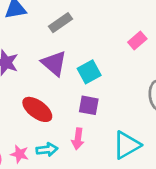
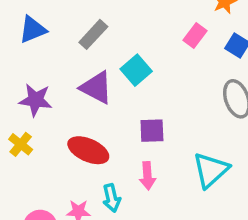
cyan square: (89, 72) -> (136, 70), moved
cyan arrow: (47, 150) -> (112, 198), turned 96

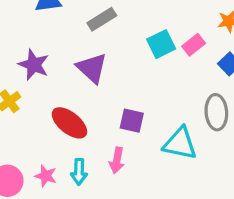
cyan square: (136, 70) -> (161, 44), moved
cyan triangle: (211, 170) -> (180, 143), moved, turned 39

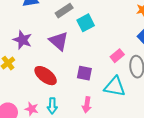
cyan square: (161, 44) -> (86, 23), moved
pink rectangle: (194, 45) -> (117, 56), moved
pink arrow: (117, 160) -> (87, 105), moved

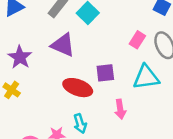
purple star: (22, 40) -> (20, 57), turned 30
red ellipse: (46, 76) -> (78, 88), moved

